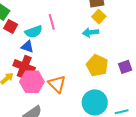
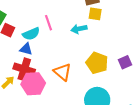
yellow square: (99, 17) -> (95, 14), turned -32
cyan arrow: (91, 32) -> (79, 29), moved
orange triangle: (57, 84) -> (62, 72), moved

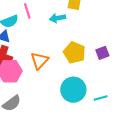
orange triangle: (62, 72) -> (40, 61), turned 30

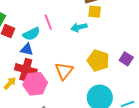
purple square: (102, 53) -> (126, 59), turned -32

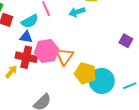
yellow pentagon: (98, 61) -> (85, 73), moved
pink hexagon: (35, 84) -> (47, 51), moved

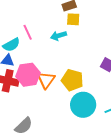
yellow pentagon: (85, 73) -> (72, 80), moved

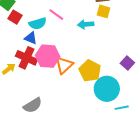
pink line: (28, 32) -> (56, 15), turned -42
cyan circle: (83, 105) -> (107, 89), moved

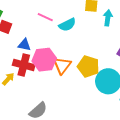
cyan semicircle: (38, 23) -> (67, 25), moved
cyan arrow: (86, 24) -> (108, 18), moved, turned 112

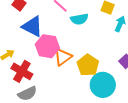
blue triangle: (24, 45) -> (32, 26), size x1.6
red cross: (24, 65) -> (22, 71), moved

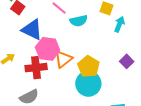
red cross: (22, 71) -> (36, 68), moved, turned -35
cyan circle: (103, 85) -> (88, 84), moved

